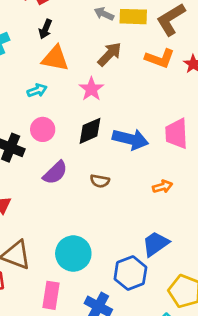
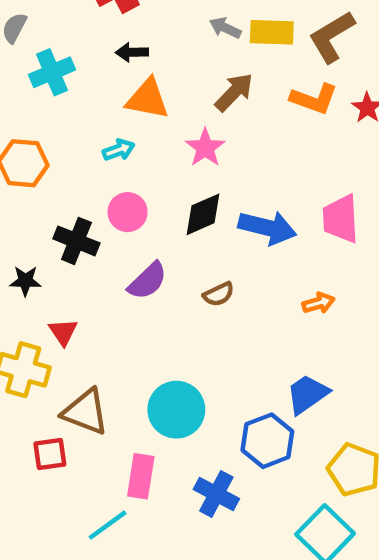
black arrow: (45, 29) -> (132, 52), turned 66
brown semicircle: (100, 181) -> (219, 294), turned -36

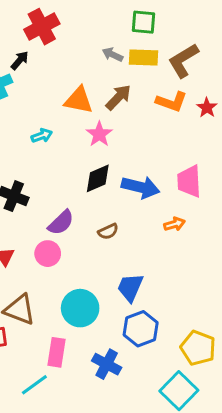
black arrow: (132, 52) -> (20, 60), moved, turned 132
orange triangle: (147, 99) -> (79, 100), moved
pink circle: (128, 212) -> (48, 254), moved
orange arrow: (318, 303) -> (174, 224), moved
blue trapezoid: (307, 394) -> (130, 287), moved, turned -32

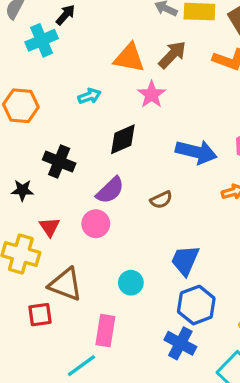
black diamond: (98, 178) -> (123, 139), moved
cyan circle: (80, 308) -> (131, 283), size x0.6
blue cross: (107, 364) -> (180, 343), moved

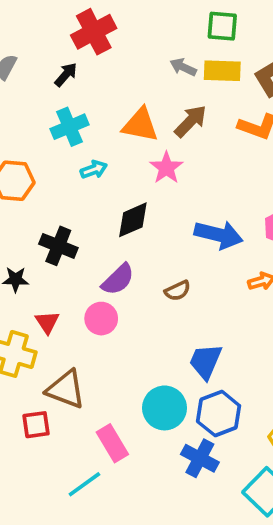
cyan cross: (42, 40) -> (70, 127), moved
cyan circle: (131, 283) -> (165, 408), moved, size x1.5
pink rectangle: (105, 331) -> (112, 443), turned -40

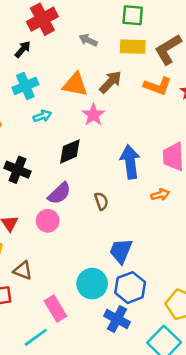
gray arrow: (183, 67) -> (88, 40), moved
blue arrow: (219, 235) -> (130, 162), turned -112
brown semicircle: (178, 291) -> (101, 201), turned -84
brown triangle: (66, 389) -> (23, 271), size x0.7

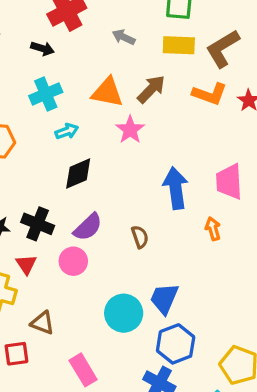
black arrow: (23, 49) -> (42, 49), turned 66
black diamond: (70, 151) -> (78, 174), moved
black cross: (18, 170) -> (38, 224), moved
orange arrow: (160, 195) -> (213, 229), turned -90
cyan circle: (92, 284) -> (124, 313), moved

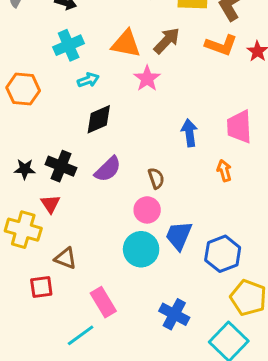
blue arrow: (176, 188) -> (189, 133), size x0.7
pink circle: (73, 261) -> (147, 210), moved
blue hexagon: (176, 344) -> (223, 254), moved

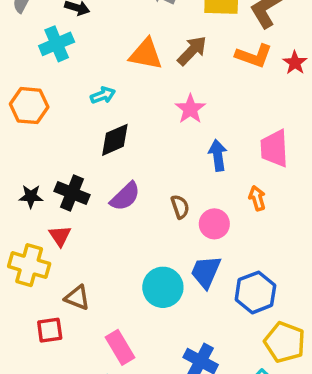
cyan cross: (69, 45) -> (57, 44), moved
pink star: (147, 78) -> (190, 109), moved
pink circle: (147, 210) -> (214, 224), moved

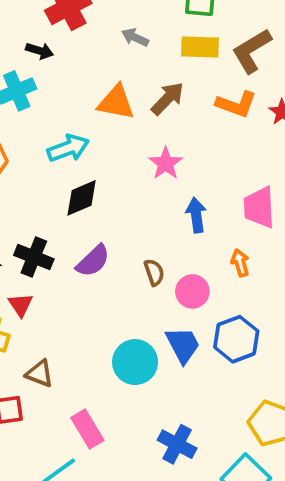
cyan arrow: (103, 95) -> (68, 148), size x1.5
blue trapezoid: (206, 272) -> (183, 345), turned 129
blue hexagon: (255, 292) -> (236, 339), moved

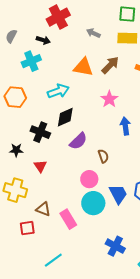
black cross: (34, 257) -> (40, 132), moved
purple semicircle: (93, 261) -> (78, 141), moved
pink circle: (192, 291) -> (89, 179), moved
red triangle: (20, 305) -> (40, 166), moved
pink rectangle: (87, 429) -> (68, 219), moved

